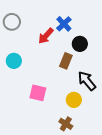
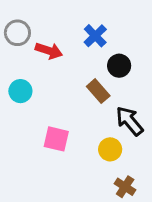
red arrow: (46, 36) -> (49, 51), moved, turned -114
brown rectangle: (66, 61) -> (98, 91), turned -63
brown cross: (66, 124) -> (125, 187), moved

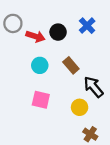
blue cross: (95, 36) -> (87, 26), moved
black circle: (119, 66) -> (58, 32), moved
cyan circle: (20, 91) -> (40, 65), moved

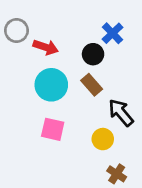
black circle: (58, 32) -> (93, 54), moved
cyan circle: (40, 65) -> (51, 85), size x1.5

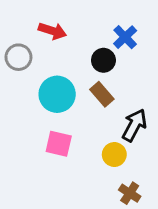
gray circle: (16, 31) -> (18, 57), moved
red arrow: (46, 47) -> (52, 31), moved
black arrow: (121, 113) -> (134, 125), turned 68

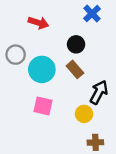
blue cross: (125, 37) -> (92, 14), moved
gray circle: (18, 57) -> (16, 55), moved
brown cross: (130, 193) -> (95, 142), turned -35

